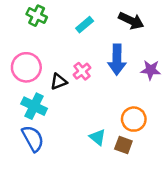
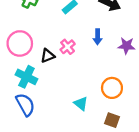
blue arrow: (117, 60) -> (98, 37), size x0.6
brown square: (123, 145) -> (112, 120), moved

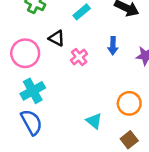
black triangle: (48, 56) -> (57, 38), moved, turned 48
cyan cross: (26, 77) -> (33, 91), turned 35
brown square: (112, 120) -> (129, 140), turned 32

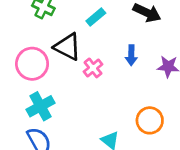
black triangle: (57, 38) -> (67, 47), size x1.5

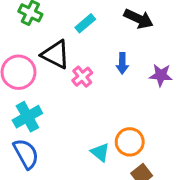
orange circle: (150, 120) -> (130, 142), moved

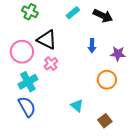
cyan rectangle: (85, 23) -> (73, 13), moved
pink cross: (82, 77) -> (51, 64), moved
orange circle: (130, 142) -> (107, 80), moved

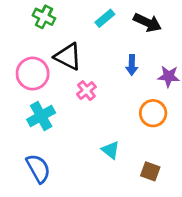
pink cross: (51, 64) -> (86, 91), moved
blue semicircle: (27, 107) -> (38, 168), moved
brown square: (105, 121) -> (150, 171), turned -32

